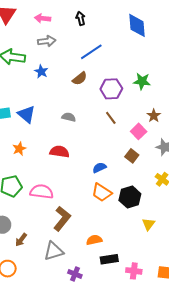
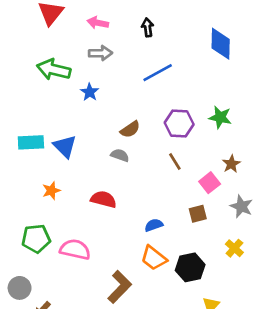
brown semicircle: (80, 78) -> (130, 129), moved
brown square: (132, 156) -> (198, 214), turned 32
brown L-shape: (62, 219) -> (120, 287), moved

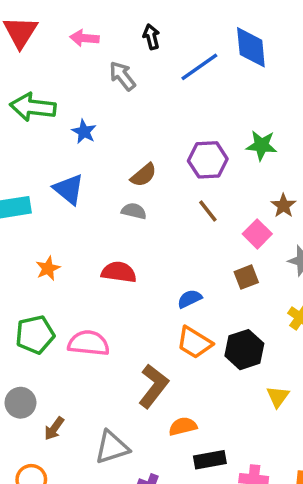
gray arrow: (100, 53) -> (122, 76), moved, turned -120
blue line: (158, 73) -> (199, 67), moved
blue triangle: (65, 146) -> (69, 189), moved

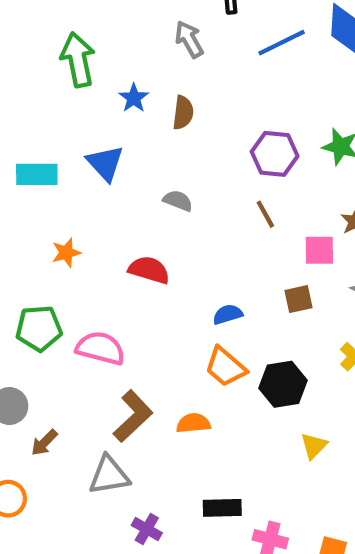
green arrow: (33, 107) -> (78, 60), turned 63
brown semicircle: (144, 175) -> (183, 113), moved, turned -52
pink square: (257, 234) -> (319, 250), turned 36
brown L-shape: (153, 386) -> (133, 416), moved
orange semicircle: (183, 426) -> (193, 423), moved

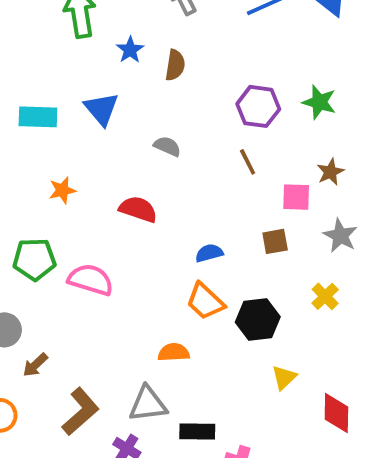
brown L-shape: (133, 416) -> (80, 411), moved
gray triangle: (109, 475) -> (148, 404), moved

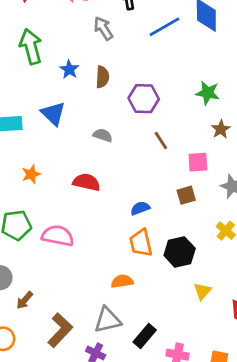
purple hexagon: (258, 106) -> (144, 99), moved
brown star: (330, 172) -> (221, 129), moved
orange trapezoid: (205, 301) -> (141, 243), turned 40
black rectangle: (197, 431) -> (145, 336), turned -45

